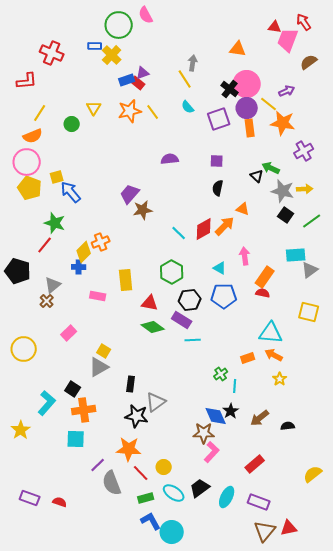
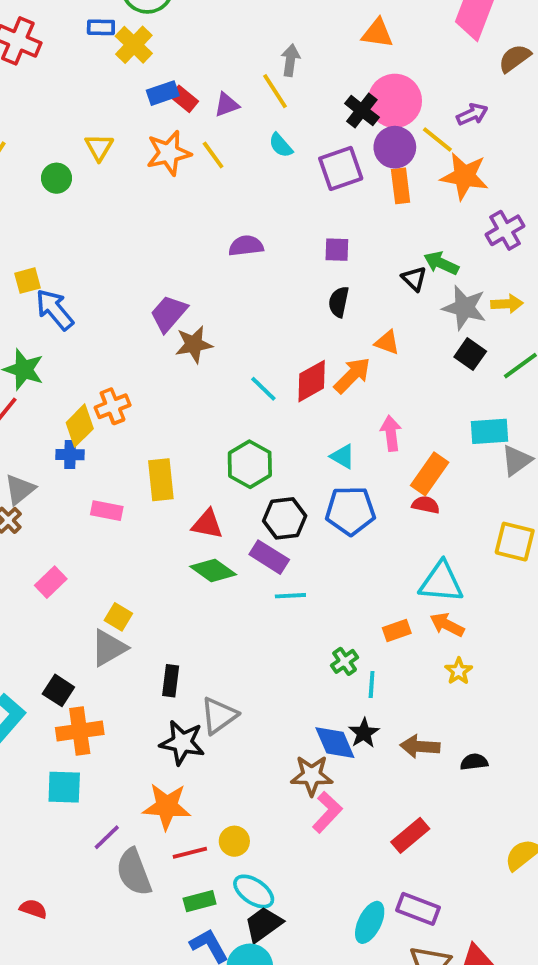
purple triangle: (143, 73) -> (227, 105), moved
brown arrow: (260, 418) -> (420, 746), turned 42
red line: (141, 473) -> (190, 853), turned -60
black trapezoid: (200, 488) -> (263, 924), moved
cyan ellipse: (227, 497) -> (370, 922), moved

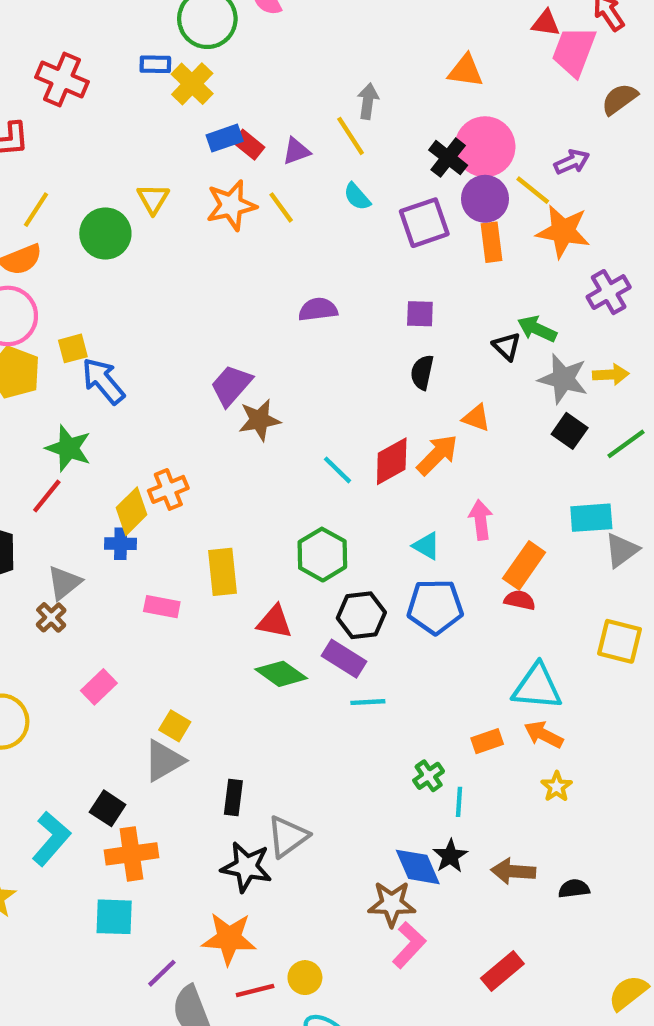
green circle: (57, 178) -> (105, 233), size x1.5

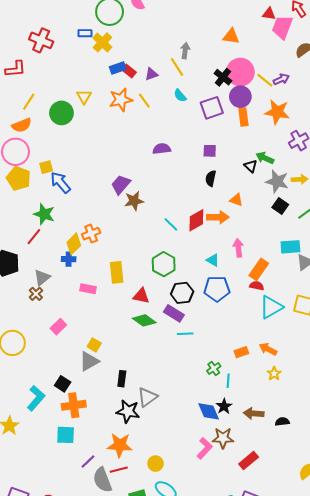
yellow line: (533, 190) -> (265, 80), moved
orange arrow: (437, 455) -> (218, 217), turned 45
cyan triangle: (537, 687) -> (271, 307), moved, turned -35
brown star: (392, 904) -> (223, 438), moved
red line: (255, 991) -> (119, 470), moved

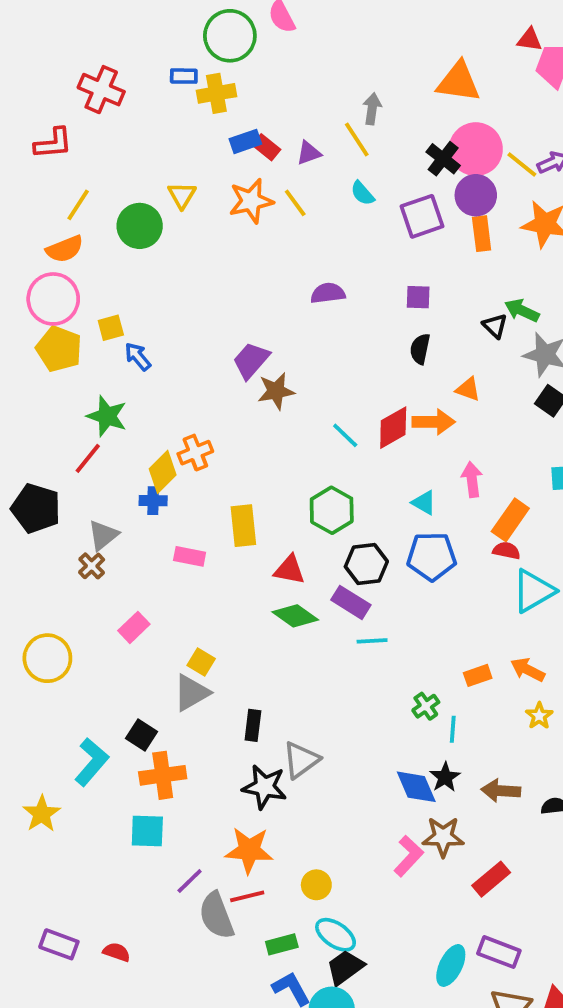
orange triangle: (231, 36) -> (458, 82), size x1.4
yellow cross: (102, 42) -> (216, 93), turned 36
blue arrow: (60, 182) -> (138, 357), size x0.7

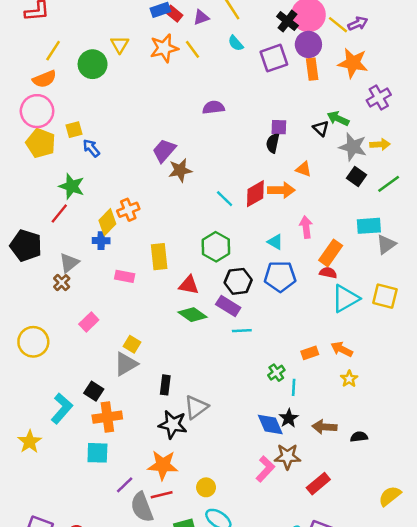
purple square: (418, 297) -> (279, 127), moved

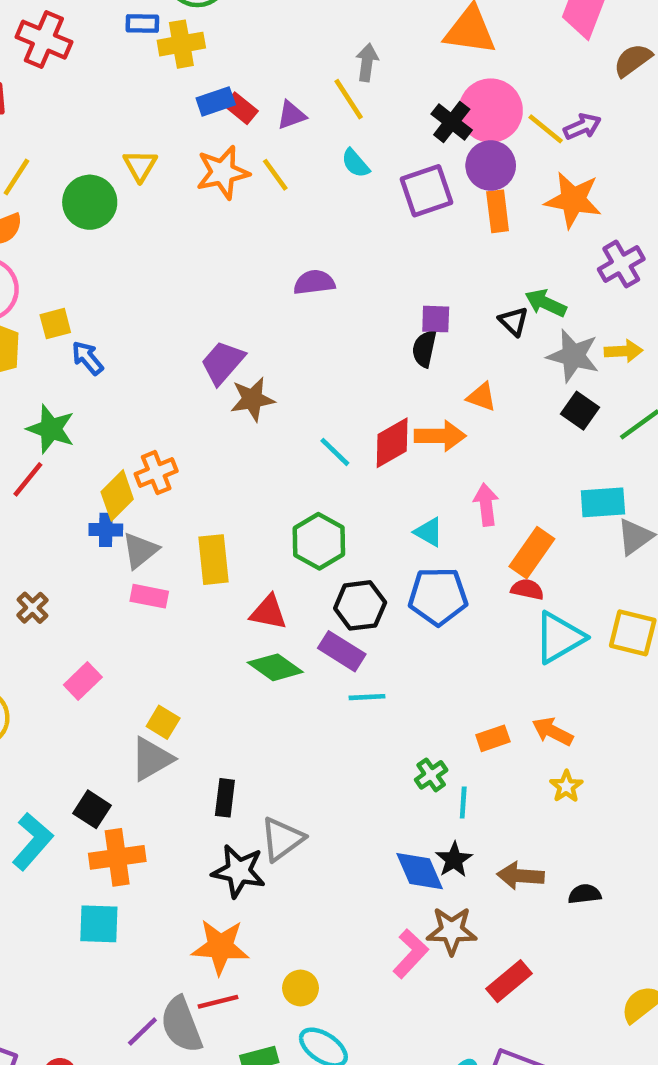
gray triangle: (69, 263) -> (140, 550), moved
purple line: (125, 485) -> (142, 1032), moved

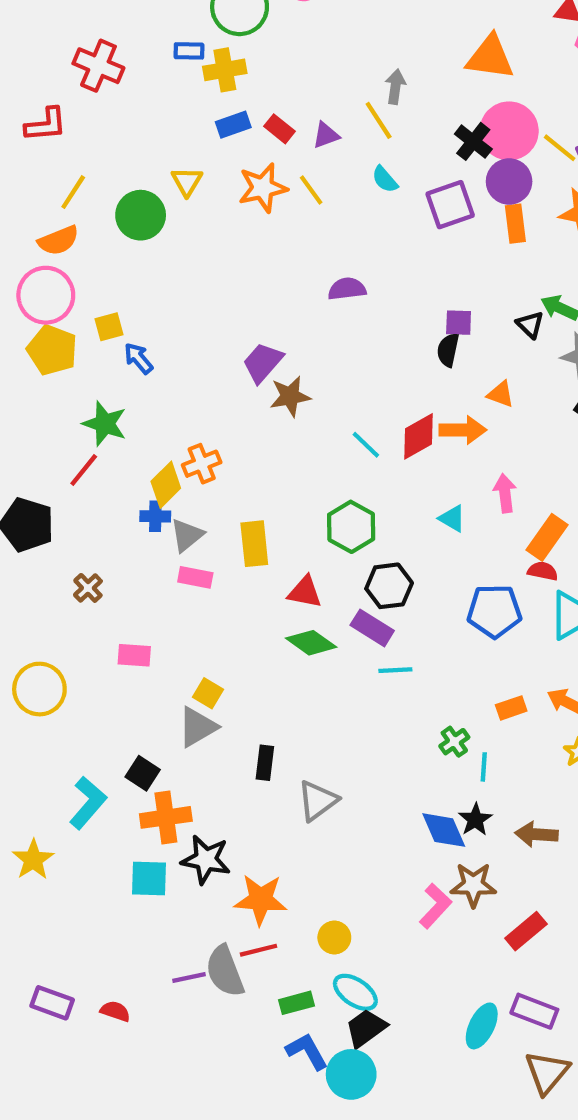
blue rectangle: (216, 101) -> (233, 125), moved
blue pentagon: (438, 596) -> (494, 611), moved
pink rectangle: (83, 681) -> (134, 655), turned 48
black star: (239, 871) -> (206, 860), moved
purple line: (142, 1032) -> (189, 978), turned 32

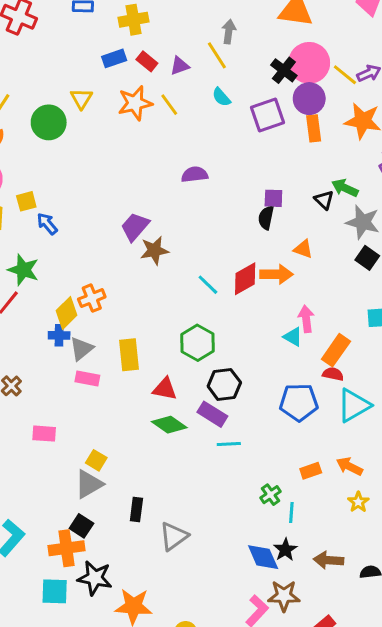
yellow cross: (225, 70) -> (134, 20), moved
cyan triangle: (452, 518) -> (293, 337), moved
black square: (143, 773) -> (81, 526), moved

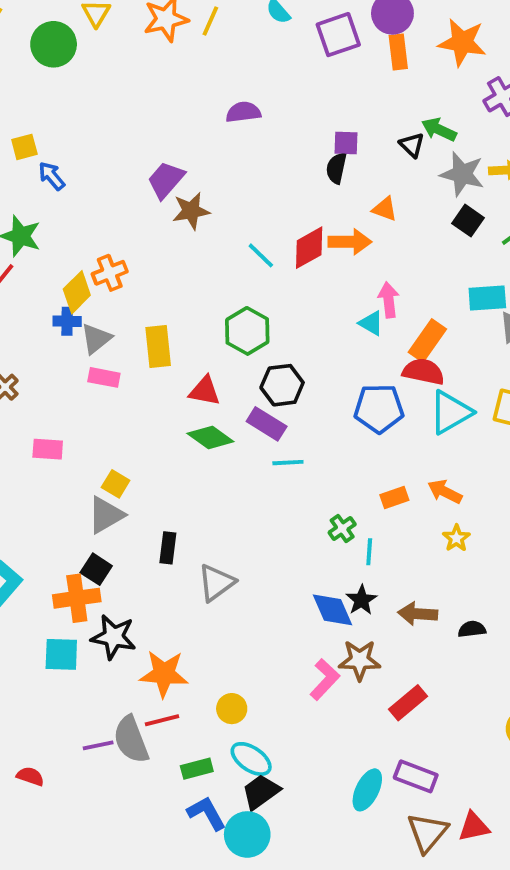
yellow line: (169, 105) -> (210, 21), turned 60
red semicircle: (333, 374) -> (423, 372), size x1.5

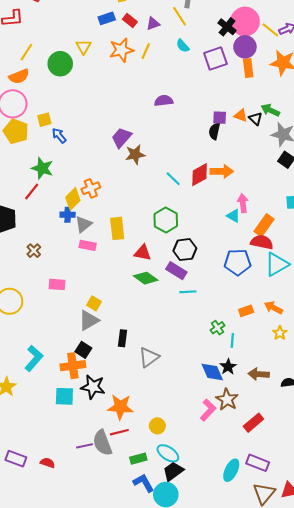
orange triangle: (385, 209) -> (241, 115), moved
brown star: (360, 660) -> (227, 399), turned 30

